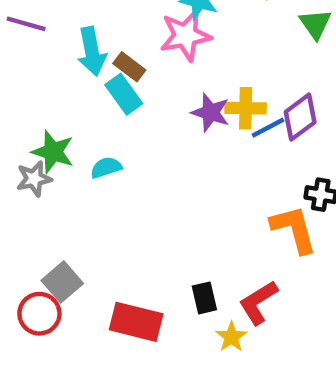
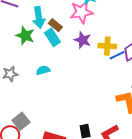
purple star: (211, 112) -> (83, 40), moved
green star: (53, 152) -> (25, 36), moved

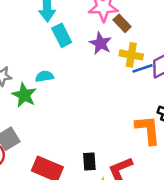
brown rectangle: (55, 25) -> (122, 23), moved
green star: (25, 36) -> (24, 95), moved

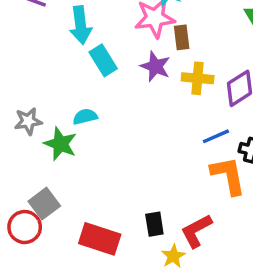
brown rectangle: (122, 23) -> (182, 37), turned 42
blue line: (142, 68) -> (216, 136), moved

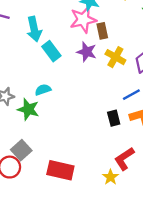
yellow cross: (198, 78) -> (115, 57), turned 30
black rectangle: (154, 224) -> (114, 118), moved

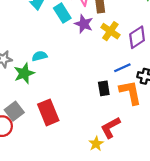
cyan rectangle: (51, 51) -> (62, 13), moved
green star: (28, 109) -> (24, 73), turned 30
red rectangle: (60, 170) -> (48, 112), moved, turned 50

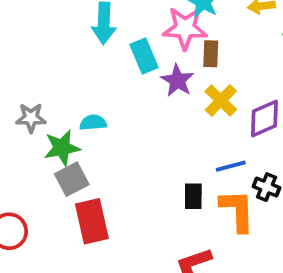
gray square: (14, 111) -> (72, 179), moved

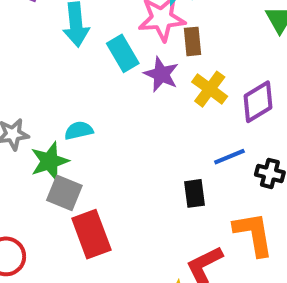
gray square: (72, 179) -> (64, 193), turned -32
orange L-shape: (237, 210) -> (253, 234), moved

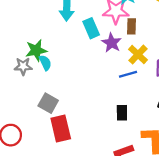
cyan semicircle: (79, 130) -> (45, 63), moved, turned 70
blue line: (229, 157) -> (128, 74), moved
green star: (50, 161) -> (36, 50), moved

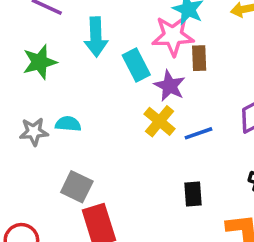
green star: (36, 50) -> (40, 62), moved
yellow cross: (138, 55) -> (160, 121), moved
cyan semicircle: (45, 63) -> (68, 124), turned -56

